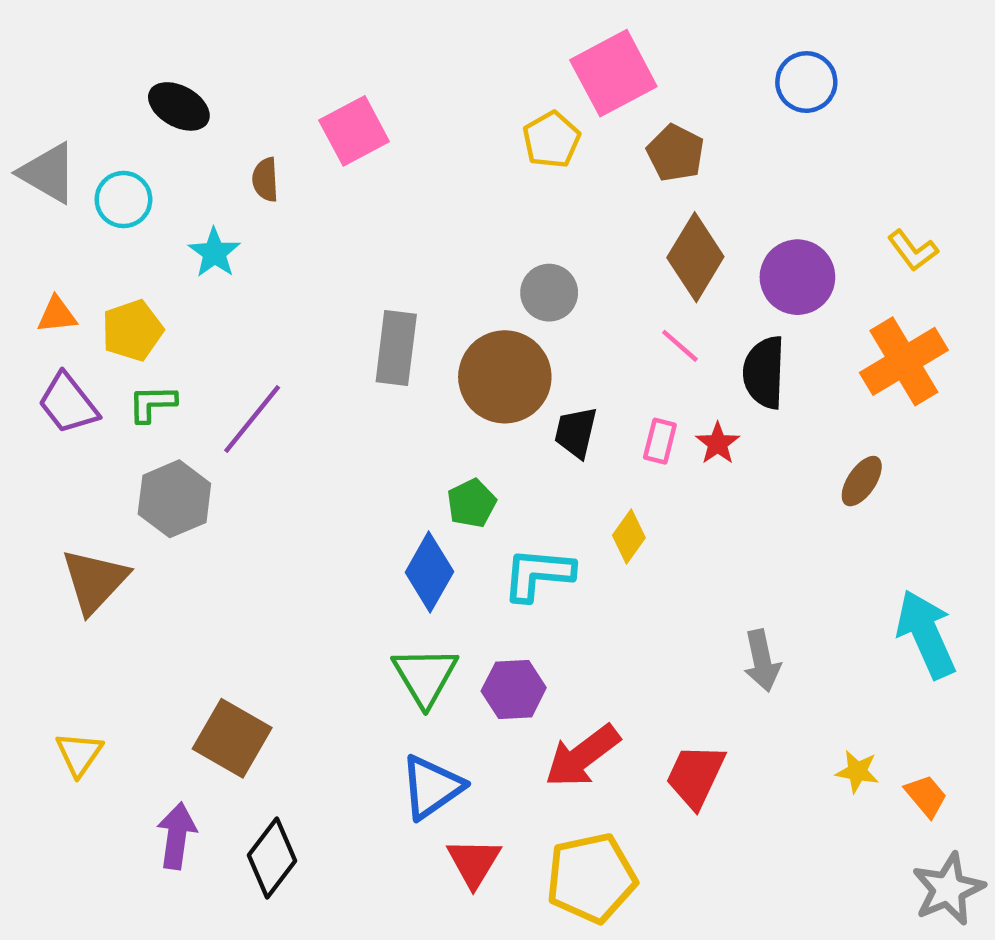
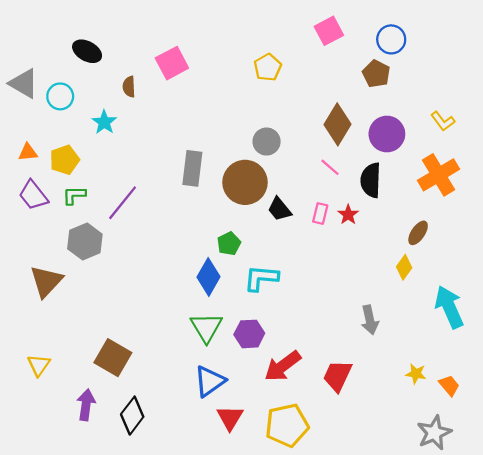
pink square: (613, 73) -> (329, 31), moved, size x0.7
brown pentagon: (676, 153) -> (376, 74), moved
black trapezoid: (576, 432) -> (279, 209), turned -52
yellow diamond: (629, 537) -> (404, 267), moved
gray star: (948, 889) -> (434, 433), moved

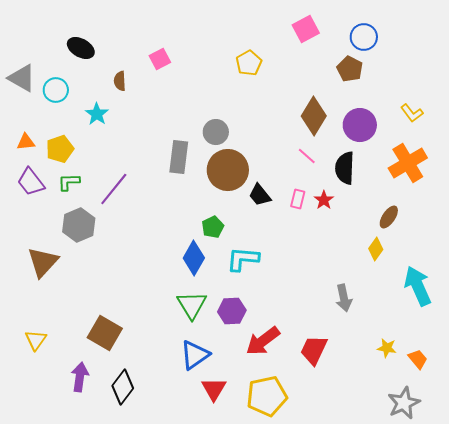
pink square: (172, 63) -> (160, 59), size x0.7
gray circle: (267, 142) -> (216, 132), moved

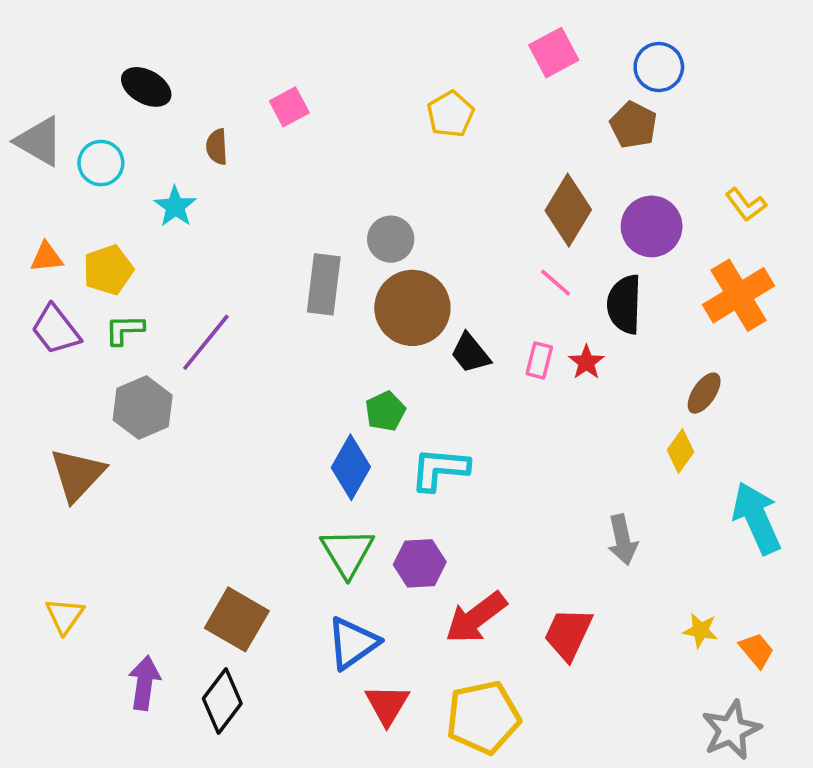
brown square: (105, 333) -> (237, 619), moved

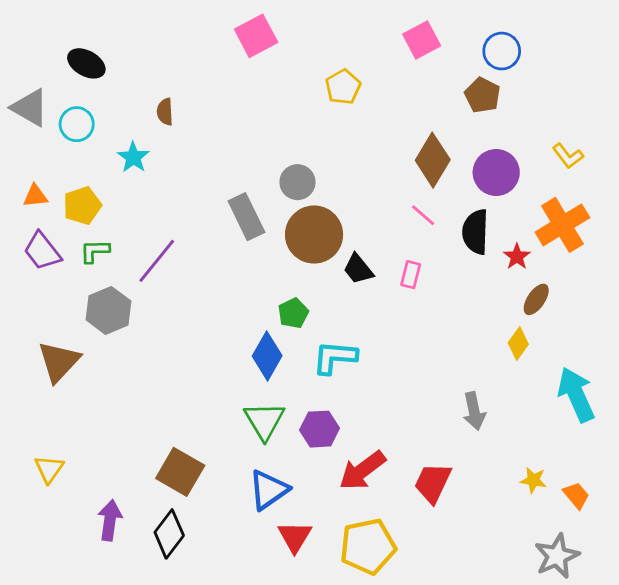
black ellipse: (146, 87) -> (86, 63), moved
pink square: (289, 107) -> (256, 36), moved, size x1.4
gray rectangle: (324, 284) -> (246, 217), turned -33
red star: (586, 362) -> (517, 257), moved

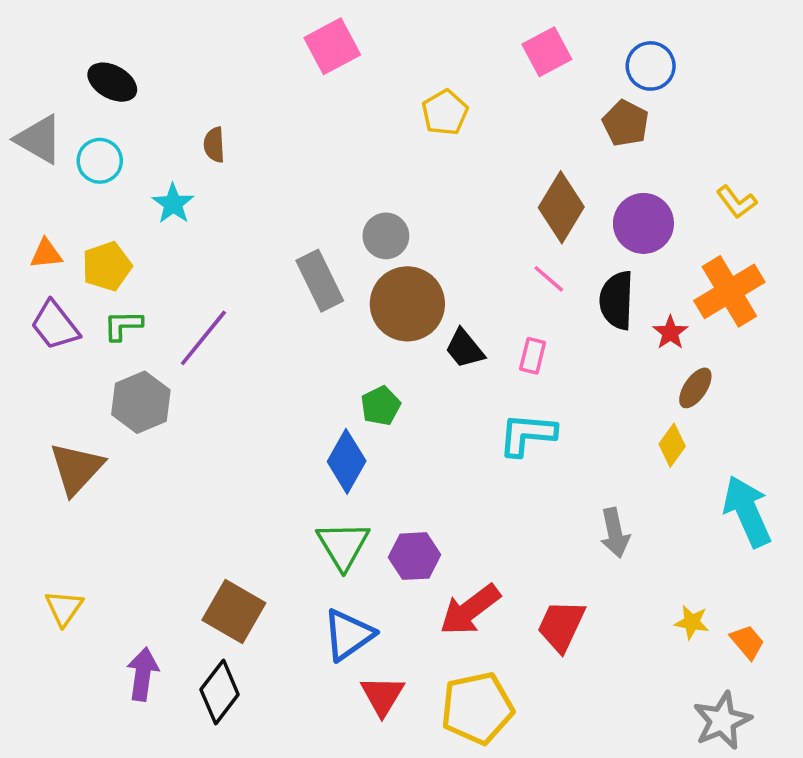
cyan L-shape: (335, 357) -> (527, 434), moved

